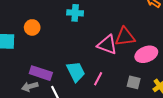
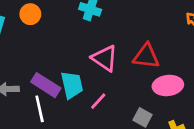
pink triangle: (107, 45) -> (105, 58), moved
purple rectangle: (41, 73) -> (46, 85), moved

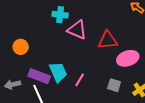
orange circle: (30, 14) -> (21, 47), moved
pink triangle: (105, 58) -> (77, 30), moved

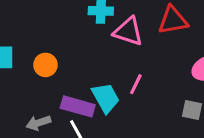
red triangle: (108, 40) -> (173, 20), moved
pink line: (80, 80) -> (136, 84), moved

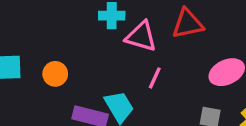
pink line: (136, 84) -> (155, 78), moved

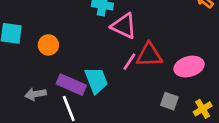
red triangle: (188, 24) -> (149, 55), moved

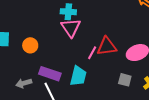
pink triangle: (124, 26) -> (71, 28), moved, turned 35
cyan trapezoid: (96, 80) -> (78, 76), moved, turned 40

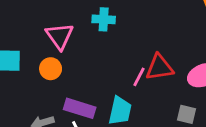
pink triangle: (71, 28) -> (60, 36), moved

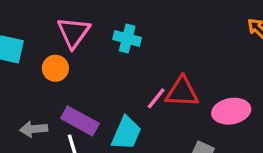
cyan cross: (104, 19) -> (127, 39), moved

